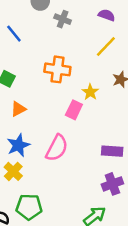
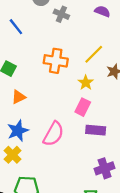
yellow line: (106, 46) -> (94, 54), moved
pink rectangle: (74, 110) -> (83, 107), moved
purple rectangle: (112, 151) -> (96, 130), moved

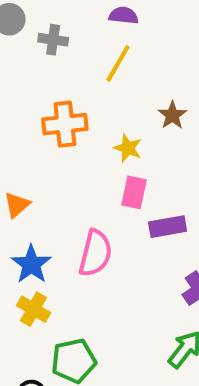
yellow line: (94, 54) -> (118, 63), moved

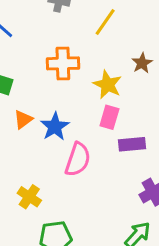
yellow star: (128, 148) -> (107, 85), size x1.4
blue star: (31, 264) -> (55, 127), moved

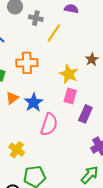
yellow line: (105, 22) -> (54, 33), moved
orange cross: (63, 63) -> (27, 63), moved
purple rectangle: (132, 144) -> (85, 114), turned -60

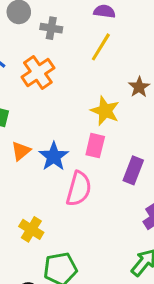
yellow line: (54, 33) -> (101, 47), moved
orange cross: (27, 63) -> (38, 73), moved, turned -30
pink rectangle: (70, 96) -> (95, 146), moved

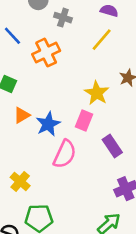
purple rectangle: (133, 170) -> (112, 146), turned -65

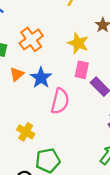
orange cross: (46, 53) -> (31, 39), moved
pink rectangle: (84, 120) -> (82, 70), moved

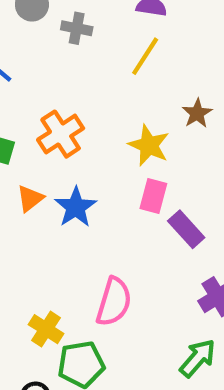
pink semicircle: (60, 101) -> (114, 302), moved
yellow cross: (26, 132) -> (46, 329), moved

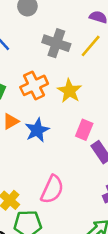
gray cross: (77, 28) -> (56, 43), moved, size x1.5
yellow star: (149, 145) -> (69, 91), moved

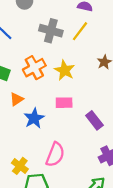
blue star: (37, 130) -> (34, 118), moved
pink rectangle: (84, 130) -> (64, 103), moved, turned 70

